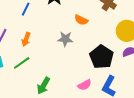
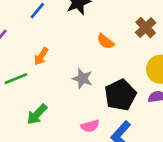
orange arrow: (26, 39) -> (41, 56), moved
gray star: (65, 39) -> (82, 79), moved

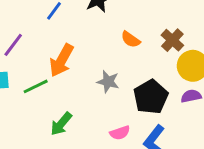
brown cross: (146, 28) -> (172, 40), moved
orange arrow: (41, 56) -> (62, 60), size x1.6

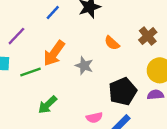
brown cross: (172, 40) -> (148, 36), moved
gray star: (108, 82) -> (84, 66), moved

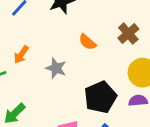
orange arrow: (54, 53) -> (21, 55), size x0.6

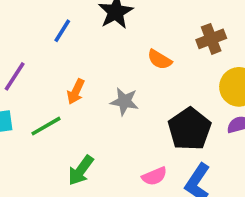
brown cross: (128, 34) -> (211, 39), turned 30

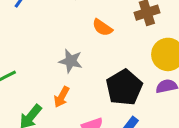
orange arrow: (76, 92) -> (62, 97), moved

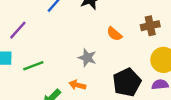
orange arrow: (62, 97) -> (77, 85), turned 70

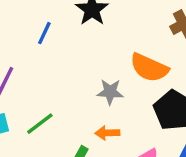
orange semicircle: (114, 34) -> (149, 68), moved, size x1.6

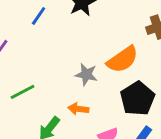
orange semicircle: (149, 68) -> (123, 59), turned -68

